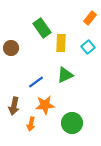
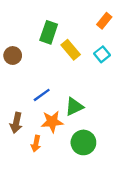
green rectangle: (42, 28) -> (49, 32), turned 54
yellow rectangle: (61, 43) -> (71, 50), turned -42
green triangle: (65, 75) -> (74, 107), moved

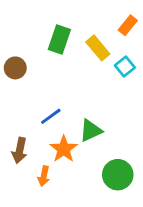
yellow rectangle: (71, 50) -> (98, 48), moved
orange star: (52, 122) -> (64, 149), turned -30
green circle: (83, 142) -> (118, 175), moved

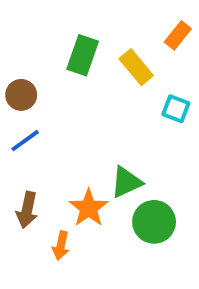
cyan square: (125, 66) -> (176, 109), moved, turned -30
blue line: (51, 116) -> (25, 141), moved
green circle: (118, 175) -> (154, 222), moved

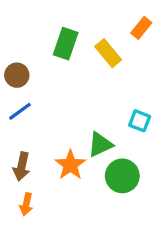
cyan square: (176, 109) -> (140, 121), moved
orange arrow: (61, 246) -> (26, 204), moved

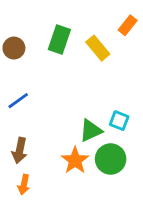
brown circle: (17, 75) -> (14, 48), moved
cyan square: (140, 121) -> (119, 121), moved
orange star: (70, 165) -> (75, 160), moved

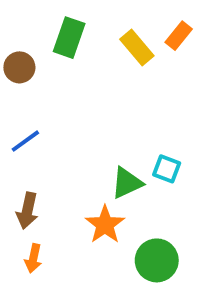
green rectangle: (59, 40) -> (69, 38), moved
yellow rectangle: (98, 48) -> (137, 47), moved
green circle: (111, 159) -> (157, 260), moved

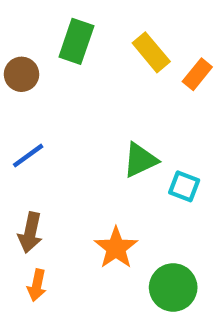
orange rectangle: (179, 36) -> (197, 74), moved
green triangle: (127, 183) -> (140, 160), moved

